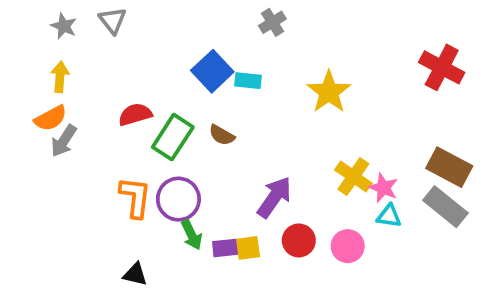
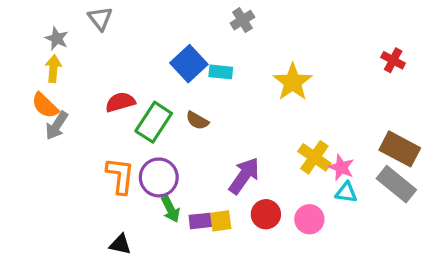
gray star: (64, 26) -> (57, 38), moved
red cross: (442, 67) -> (393, 60), size x0.6
orange semicircle: (51, 118) -> (45, 105), turned 72

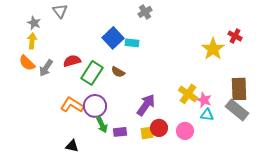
yellow star: (293, 82) -> (213, 49), moved
gray arrow: (57, 126) -> (46, 68), moved
brown rectangle: (400, 149) -> (239, 89), turned 60
orange L-shape: (120, 176) -> (72, 105), turned -65
yellow square: (221, 221) -> (147, 133), moved

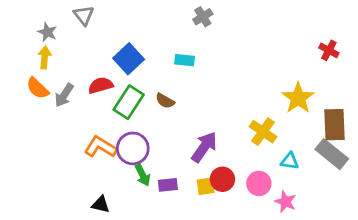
blue square: (113, 38) -> (129, 59), moved
yellow star: (213, 49) -> (298, 98), moved
pink star: (204, 100) -> (285, 202), moved

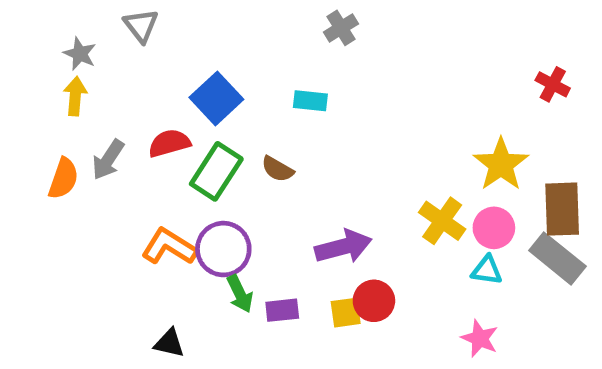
orange semicircle: (38, 88) -> (63, 178), moved, turned -115
purple arrow: (204, 147) -> (343, 247), turned 40
pink circle: (259, 183) -> (494, 228), moved

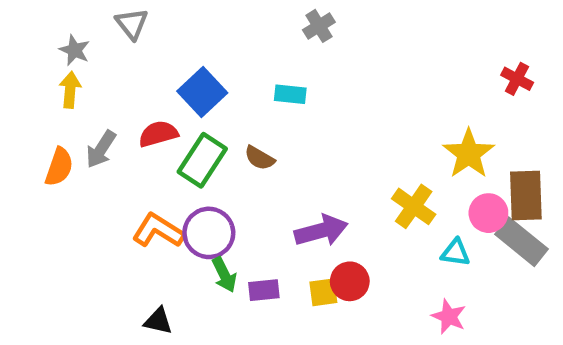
pink circle: (494, 228) -> (488, 213), moved

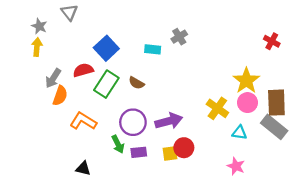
gray cross: (319, 26) -> (179, 37), moved
orange semicircle: (59, 167) -> (60, 96), moved
pink circle: (488, 213) -> (247, 103), moved
purple circle: (209, 233) -> (133, 122), moved

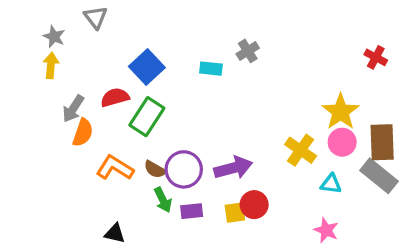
brown semicircle: (136, 83) -> (155, 169), moved

